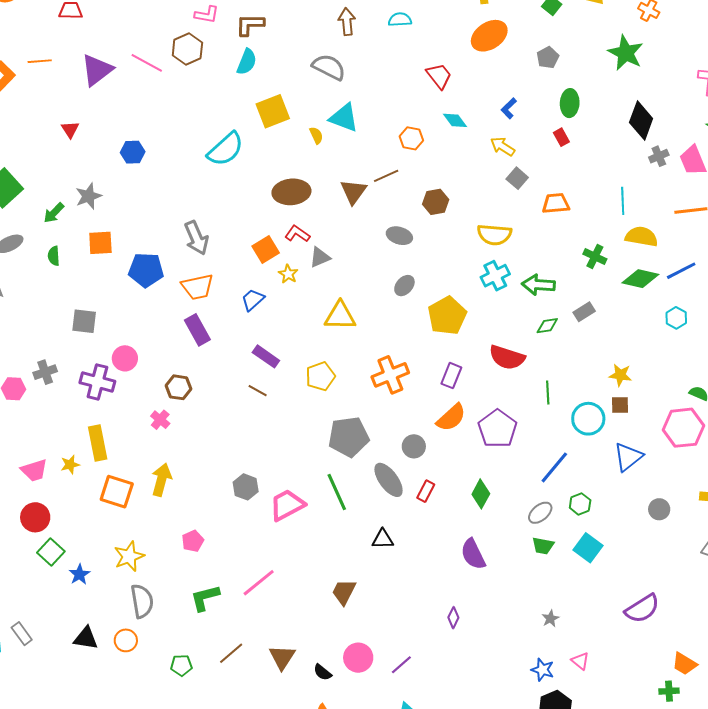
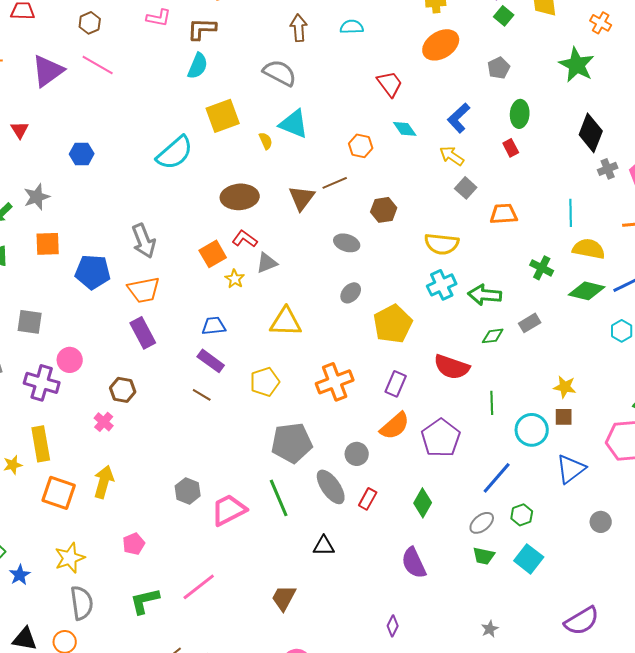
brown hexagon: (187, 49) -> (90, 23), moved, size x0.7
blue L-shape: (509, 108) -> (459, 118), size x1.4
blue trapezoid: (253, 300) -> (214, 326), moved, turned 35

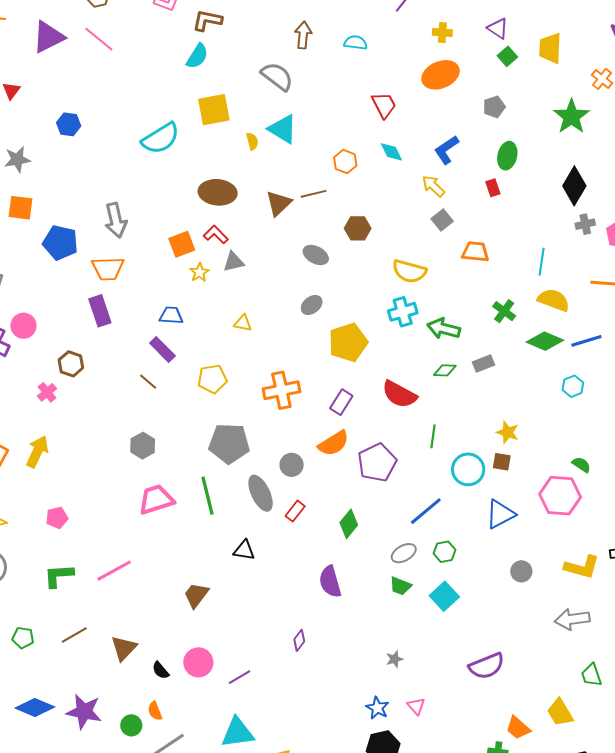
yellow triangle: (286, 322) -> (243, 323), size x0.6
gray hexagon: (188, 491) -> (143, 446), moved

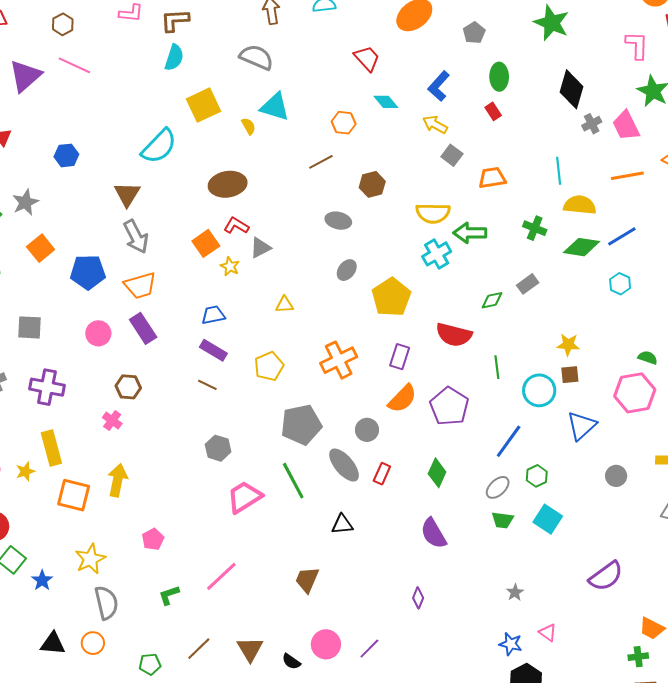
brown triangle: (279, 203) -> (127, 194), moved
orange square: (21, 208) -> (41, 248), turned -32
pink circle: (23, 326) -> (98, 333), moved
green arrow: (444, 329) -> (470, 233), moved
green L-shape: (59, 576) -> (169, 595), size x0.7

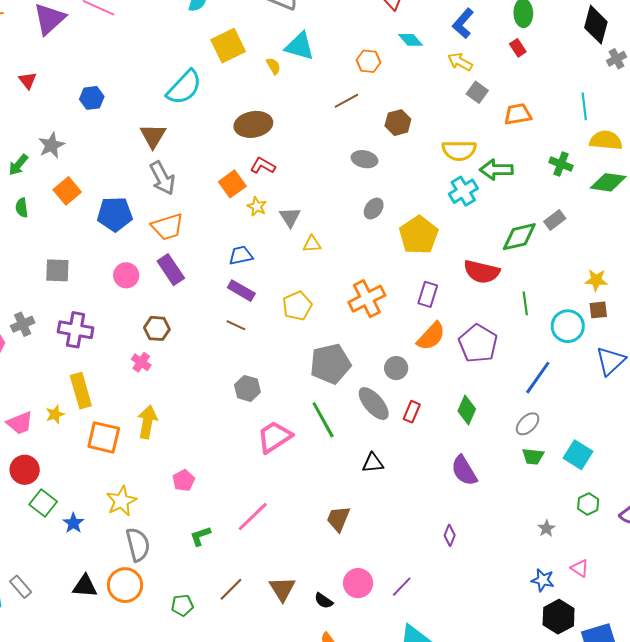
gray triangle: (260, 248) -> (290, 217), moved, turned -35
green diamond: (492, 300) -> (519, 237), size x1.6
green hexagon: (537, 476) -> (588, 504), moved
orange circle: (93, 643) -> (125, 585), size x1.5

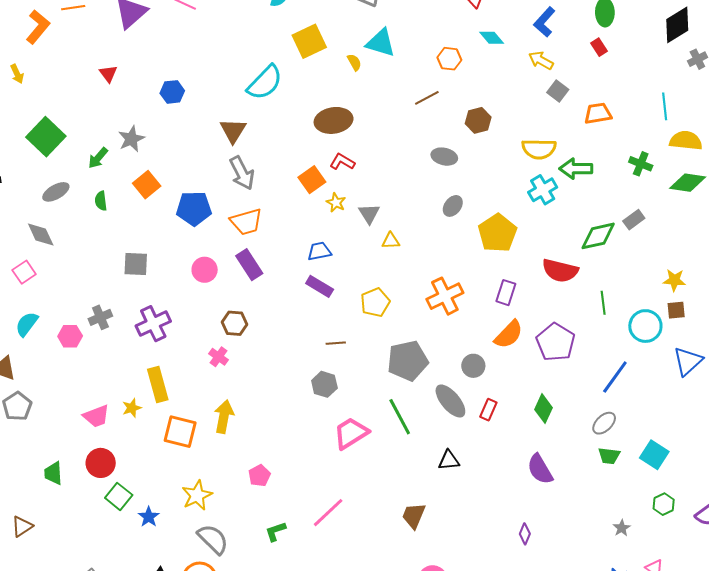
black diamond: (596, 25) -> (677, 25), turned 42
brown line: (236, 325) -> (336, 343), moved, turned -30
purple cross: (76, 330) -> (153, 324), turned -36
gray semicircle: (138, 545) -> (213, 539), turned -32

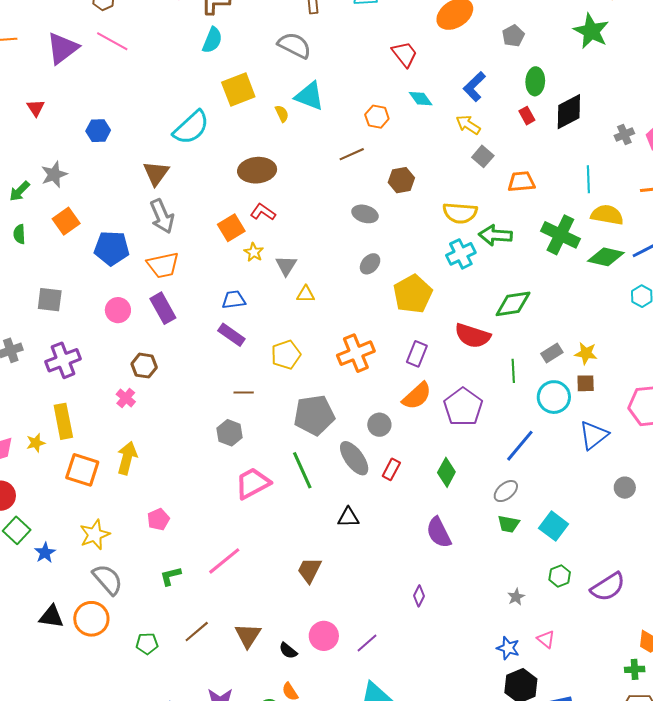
black diamond: (677, 25) -> (569, 112), moved
green cross: (641, 164) -> (560, 235), size x1.6
gray rectangle: (634, 220) -> (552, 353), moved

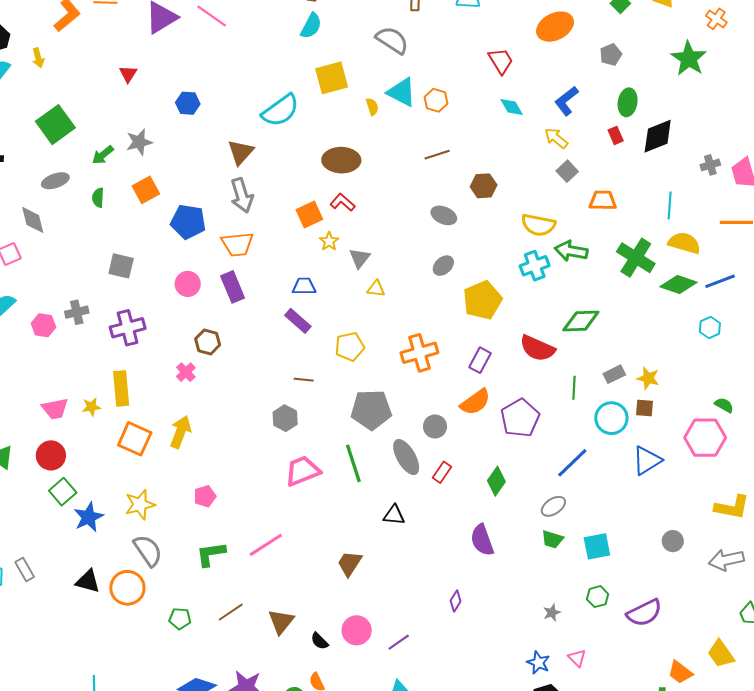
orange hexagon: (377, 117) -> (436, 100), moved
gray circle: (625, 488) -> (673, 541), moved
cyan square: (554, 526) -> (597, 546), turned 36
blue star: (45, 553) -> (89, 517), size x1.4
green L-shape: (171, 576) -> (211, 554), size x1.4

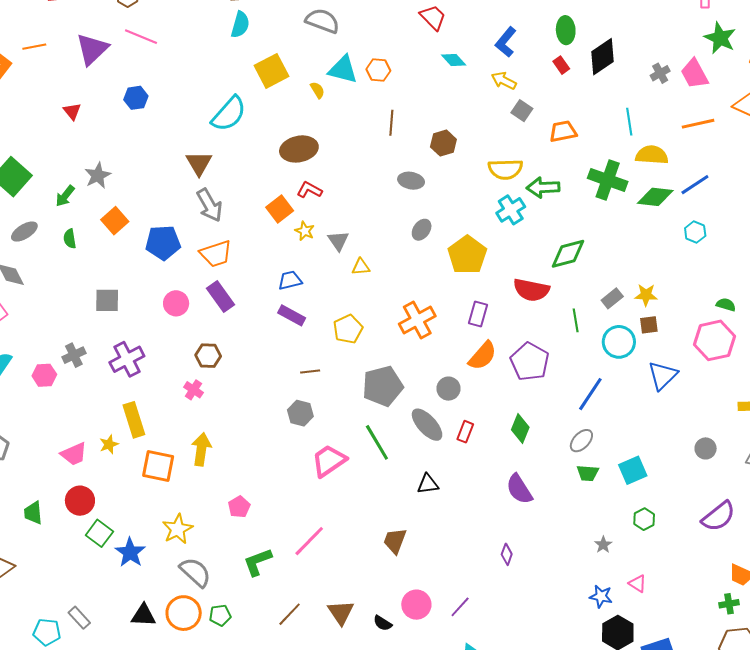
blue hexagon: (188, 103) -> (136, 98), moved
brown line: (437, 155) -> (391, 123), turned -55
purple semicircle: (644, 613) -> (718, 516), moved
green pentagon: (180, 619) -> (220, 615), moved

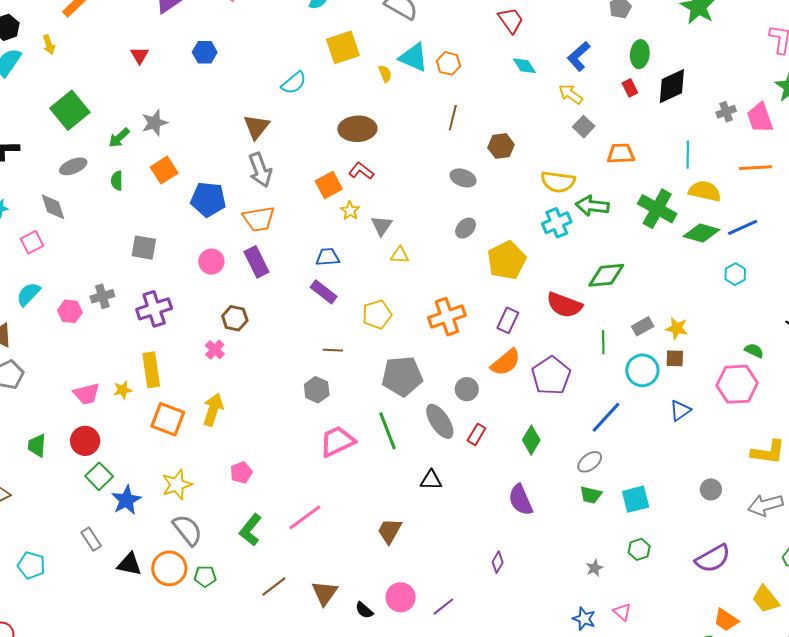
cyan semicircle: (229, 114) -> (294, 83), size x0.7
blue triangle: (663, 375) -> (680, 410), size x0.7
green L-shape: (258, 562) -> (250, 530), turned -40
gray rectangle: (79, 618) -> (91, 539), moved

